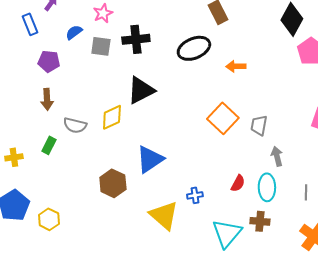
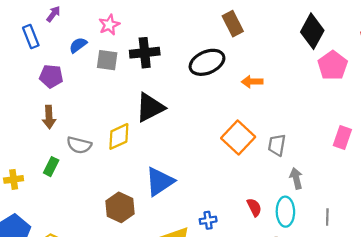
red semicircle: (238, 183) -> (254, 207), turned -54

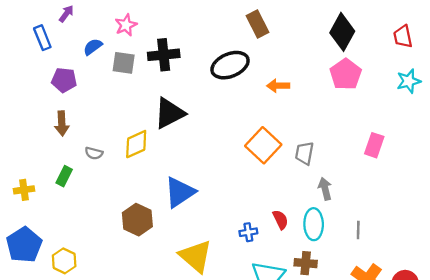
pink pentagon: (333, 66) -> (346, 74), moved
gray semicircle: (79, 145) -> (94, 153), size x0.7
blue cross: (208, 220) -> (248, 232), moved

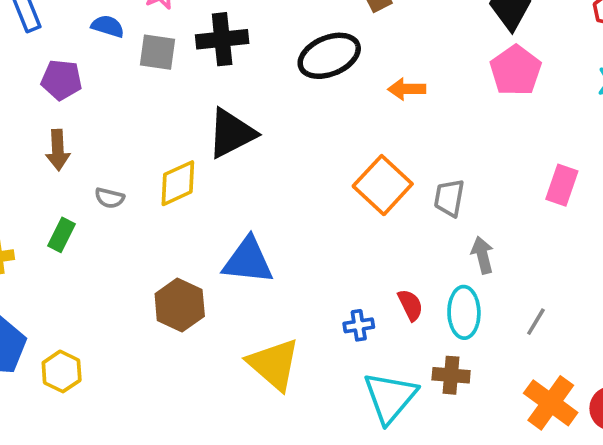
blue semicircle: (93, 47) -> (108, 26), turned 54
blue triangle: (180, 192) -> (248, 261), turned 40
gray line: (358, 230) -> (536, 322), turned 30

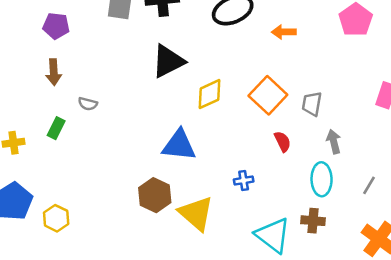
yellow diamond: (178, 183) -> (210, 94), moved
brown hexagon: (180, 305) -> (155, 195), moved
red semicircle: (410, 305) -> (283, 142), moved
blue cross: (359, 325) -> (244, 180), moved
cyan triangle: (390, 397) -> (273, 235), turned -33

